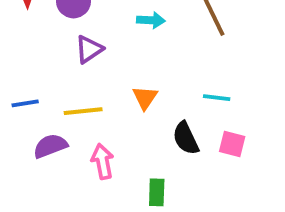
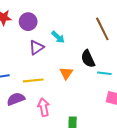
cyan arrow: (151, 20) -> (58, 37), moved, turned 40
black semicircle: (186, 138) -> (88, 59), moved

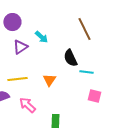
orange triangle: (66, 73) -> (49, 80), moved
pink arrow: (44, 107) -> (27, 105), turned -36

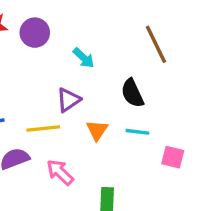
purple triangle: (20, 47) -> (68, 100), moved
cyan line: (86, 72) -> (137, 132), moved

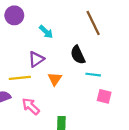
cyan line: (137, 132) -> (93, 75), moved

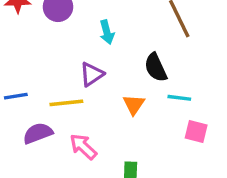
cyan arrow: (46, 32) -> (107, 32), turned 32
orange triangle: (55, 79) -> (134, 105), moved

